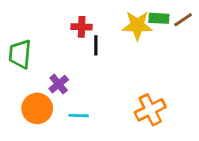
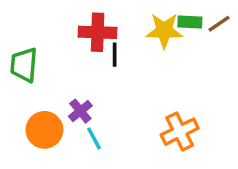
red cross: (82, 27) -> (98, 32), size x1.5
purple cross: (59, 84) -> (80, 111), moved
cyan line: (79, 116) -> (94, 138), turned 60

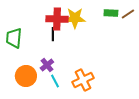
yellow star: (164, 31) -> (75, 18), moved
black line: (115, 55) -> (53, 34), moved
orange cross: (180, 132) -> (83, 80), moved

